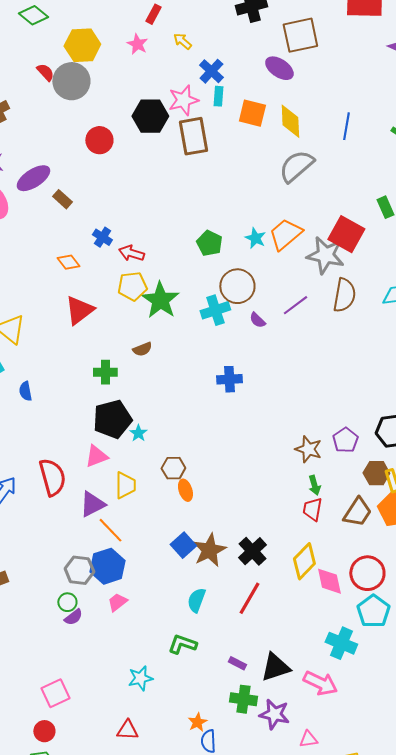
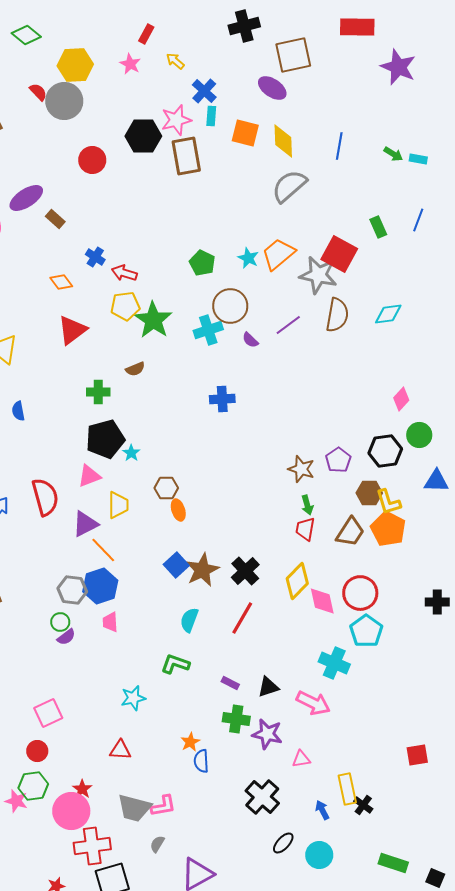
pink trapezoid: (117, 602) -> (110, 622), turned -55
black triangle: (275, 667) -> (268, 687), size x0.7

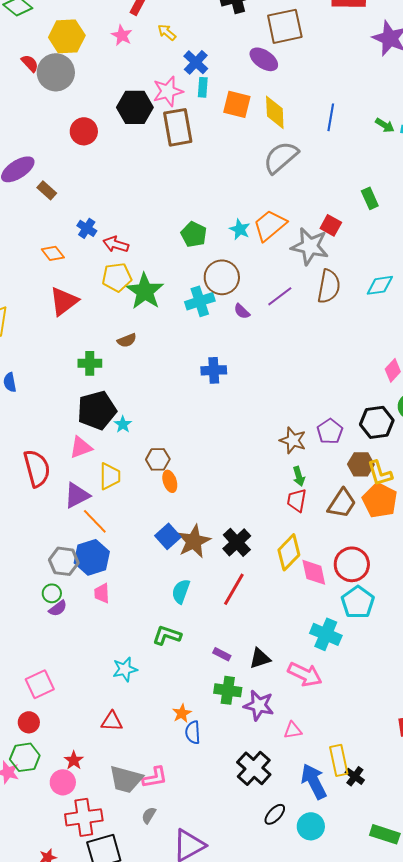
red square: (339, 254) -> (331, 225), size x0.6
blue arrow: (322, 810) -> (314, 781), size x1.8
pink circle: (71, 811) -> (63, 782), size x0.7

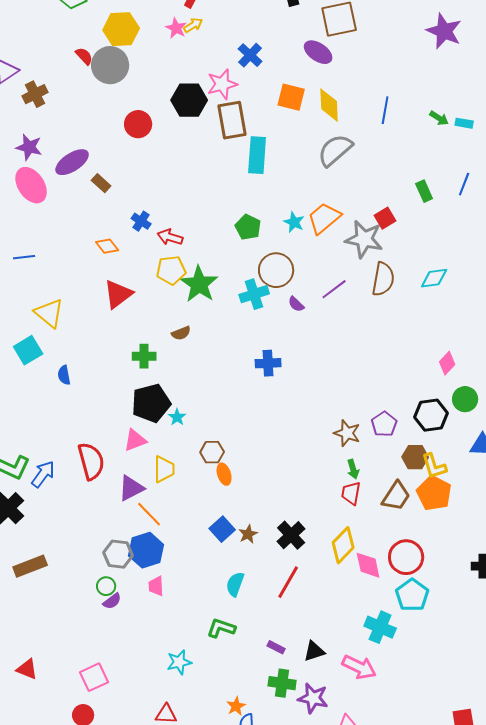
yellow arrow: (167, 32) -> (193, 25), moved, turned 108
cyan rectangle: (203, 87) -> (257, 155), moved, size x1.8
red square: (331, 225) -> (385, 218), turned 30
brown star: (194, 541) -> (248, 534), size x0.6

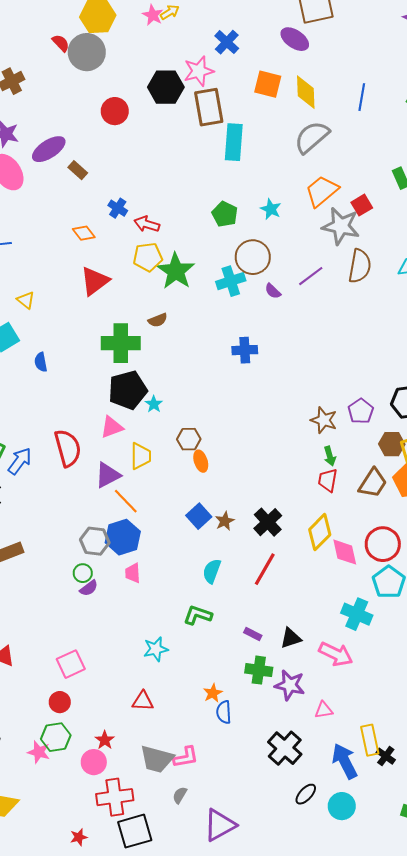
orange trapezoid: (324, 218) -> (322, 191), moved
yellow triangle: (49, 313) -> (26, 300), size x0.6
green cross: (144, 356) -> (121, 343), size x1.6

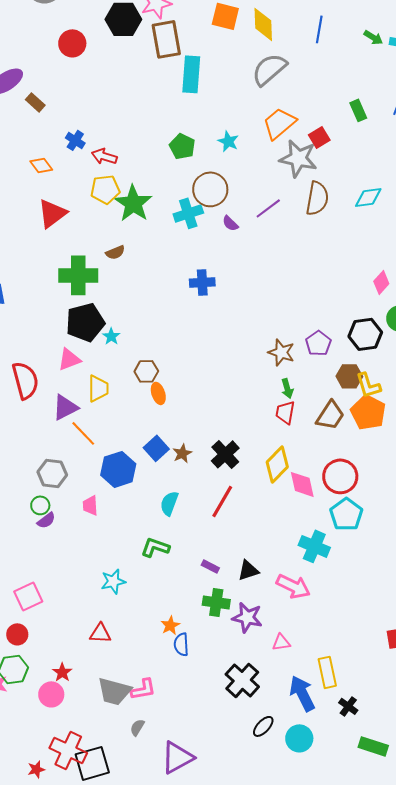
blue hexagon: (123, 537) -> (118, 469), moved
black cross: (386, 756) -> (348, 706), moved
red cross: (115, 797) -> (68, 750), moved, turned 33

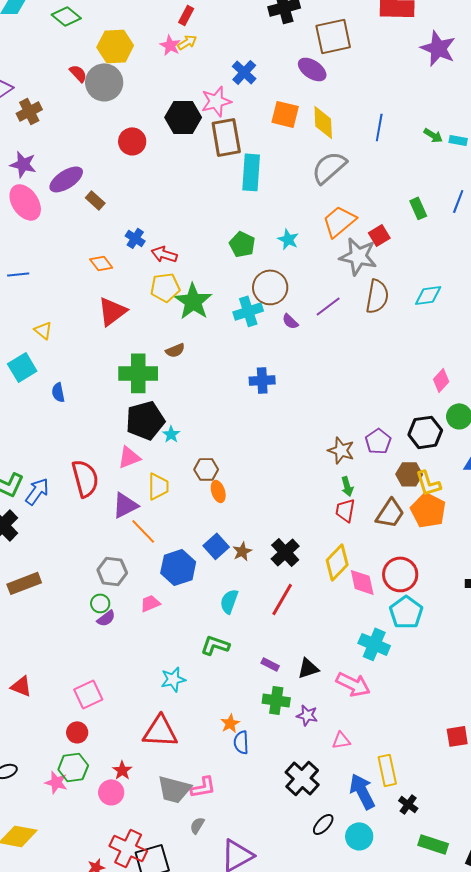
pink trapezoid: (90, 505) -> (150, 603), turned 70
purple star: (247, 617) -> (307, 715), size x0.7
red triangle: (100, 633) -> (160, 731), size x1.6

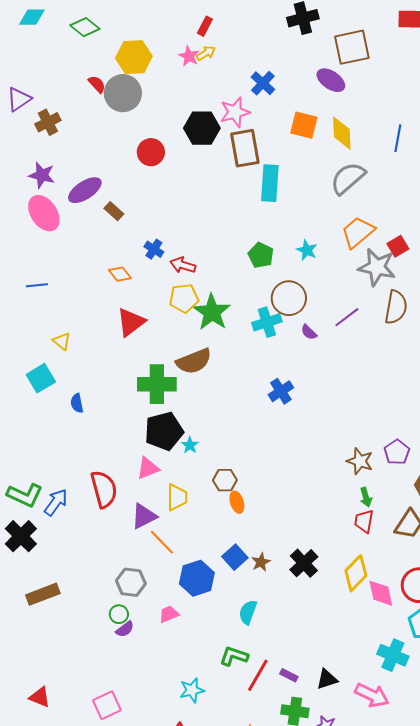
brown semicircle: (175, 350) -> (194, 361), size x1.8
blue cross: (262, 380) -> (281, 391), turned -30
red line: (282, 599) -> (258, 675), moved

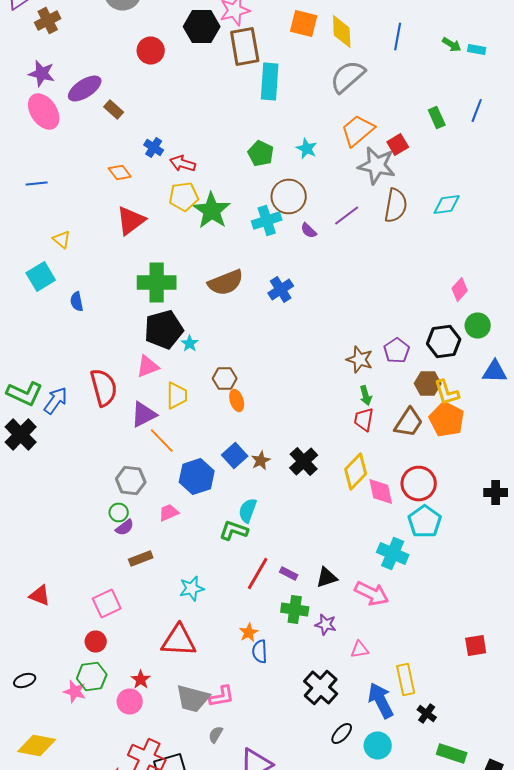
brown semicircle: (194, 361) -> (226, 282), moved
brown rectangle: (43, 594) -> (141, 558), moved, size x0.7
green L-shape: (234, 656) -> (234, 530), moved

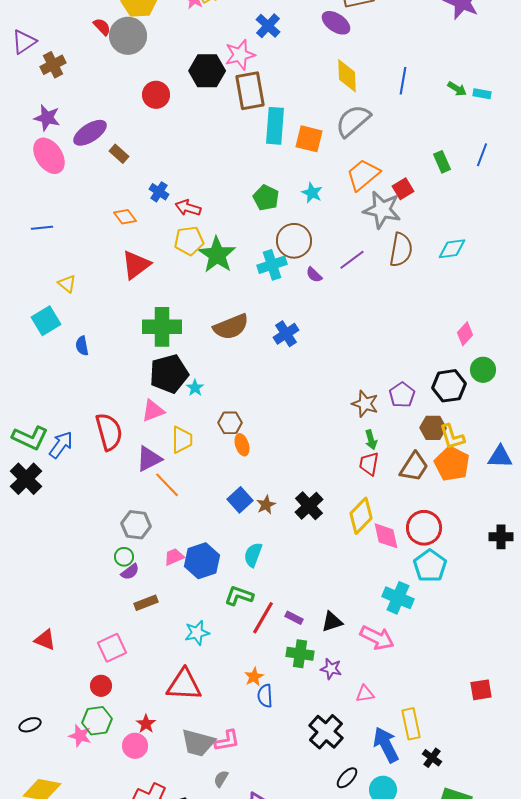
orange square: (304, 24) -> (309, 139), moved
blue triangle: (495, 372) -> (500, 457), moved
blue hexagon: (197, 476) -> (202, 561), moved
green L-shape: (234, 530) -> (239, 596), moved

